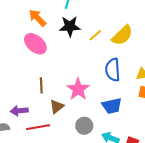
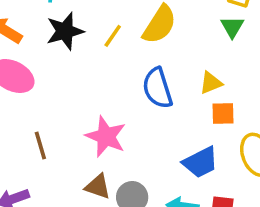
blue trapezoid: (112, 106) -> (200, 162), moved
brown triangle: (57, 107) -> (98, 187), moved, turned -49

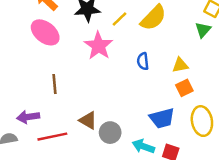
blue semicircle: (157, 88) -> (143, 61), size x0.6
orange square: (223, 113) -> (184, 88), turned -36
pink star: (106, 136) -> (98, 46), moved

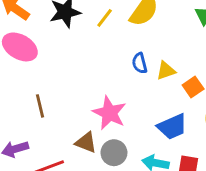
pink star: (98, 46) -> (109, 113), moved
yellow triangle: (180, 65) -> (166, 71), moved

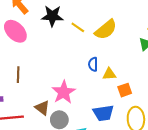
yellow line: (105, 18) -> (78, 27), turned 72

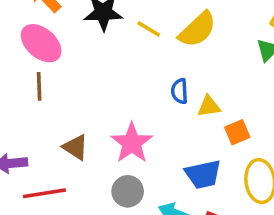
brown line: (18, 75) -> (39, 86), moved
brown triangle: (42, 108) -> (75, 147), moved

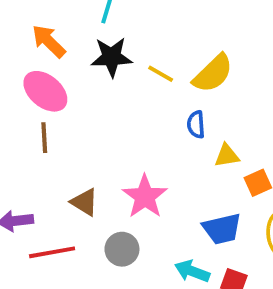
blue semicircle: (180, 91) -> (196, 124), moved
gray circle: (128, 191) -> (122, 249), moved

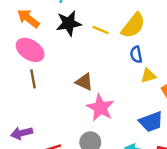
blue semicircle: (196, 124) -> (136, 55), moved
brown triangle: (84, 202) -> (84, 82), moved

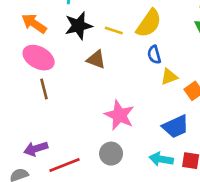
brown triangle: (84, 82) -> (96, 59), moved

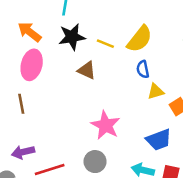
pink ellipse: (39, 58) -> (32, 65), turned 72
brown line: (44, 89) -> (21, 104), moved

